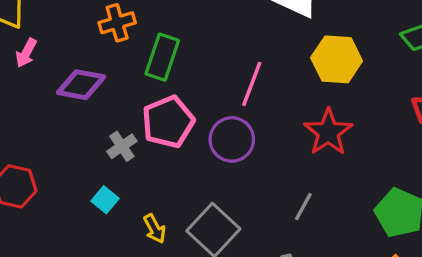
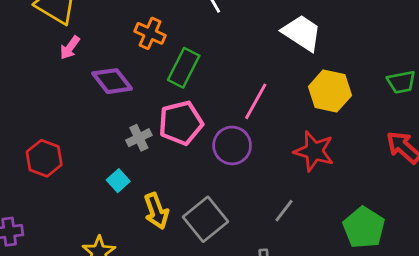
orange cross: (117, 23) -> (150, 33), turned 32
purple diamond: (81, 85) -> (112, 81), turned 33
red star: (328, 132) -> (314, 151), turned -30
yellow arrow: (155, 229) -> (156, 211), size x1.4

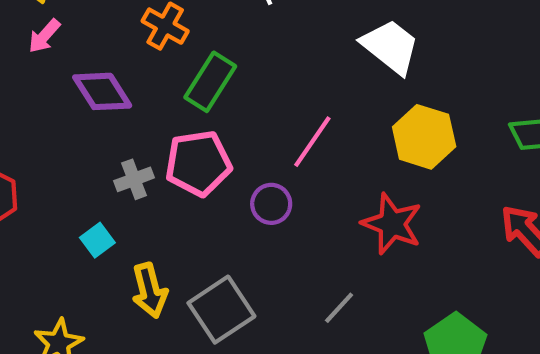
purple circle: (232, 145) -> (271, 204), size x0.7

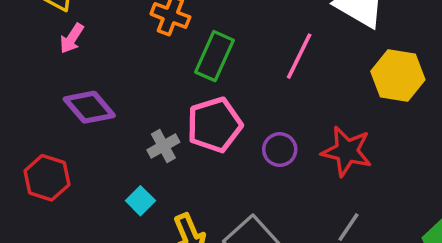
purple diamond: (102, 91) -> (89, 107), moved
pink line: (312, 142) -> (299, 56), moved
red star: (392, 224) -> (347, 151), moved

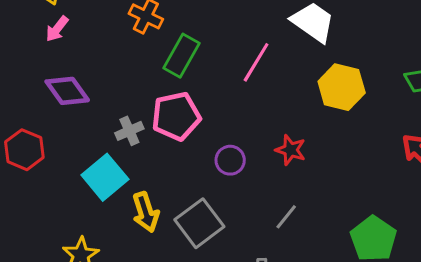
purple circle: (280, 150) -> (230, 160), moved
red star: (347, 151) -> (291, 150), size x0.7
cyan square: (140, 201) -> (105, 177), size x1.8

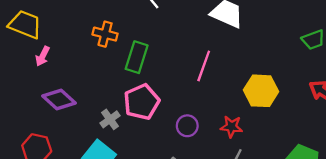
pink line: (256, 62) -> (204, 66), moved
yellow hexagon: (342, 87) -> (261, 91), moved
red star: (291, 150) -> (231, 127), moved

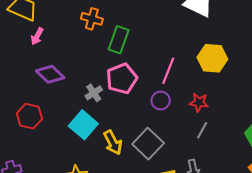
pink line: (204, 66) -> (168, 71), moved
yellow hexagon: (261, 91) -> (212, 58), moved

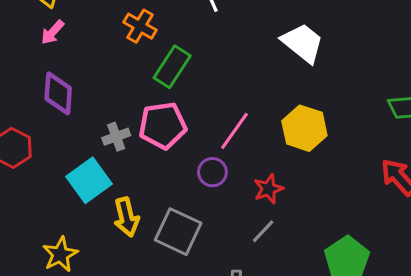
purple diamond: (50, 74) -> (58, 93), turned 36
red star: (199, 102) -> (268, 189), turned 30
gray square: (148, 144) -> (178, 232), turned -32

